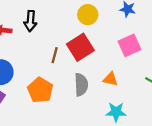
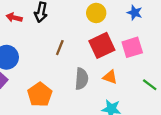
red square: (80, 47) -> (102, 45), moved
orange pentagon: (40, 90) -> (40, 95), moved

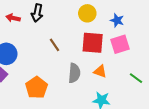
blue star: (135, 13) -> (117, 20), moved
red square: (102, 45) -> (93, 43), turned 30
brown line: (60, 48) -> (54, 45), turned -56

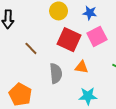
red square: (93, 43) -> (69, 40), turned 30

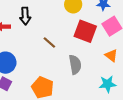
orange triangle: (82, 67) -> (111, 55), moved, turned 32

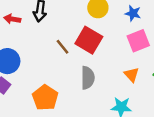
red square: (85, 31) -> (89, 40), moved

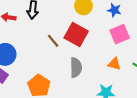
orange triangle: (132, 75) -> (114, 64), turned -32

